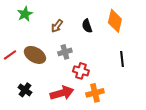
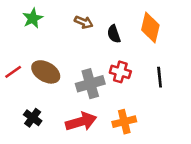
brown arrow: (57, 26) -> (84, 22), moved, turned -104
gray cross: (65, 52) -> (90, 84), moved, size x1.5
red cross: (81, 71) -> (120, 72), moved

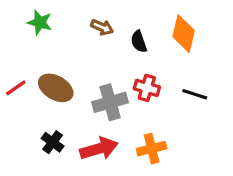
green star: (33, 18) -> (40, 22), turned -30
black line: (160, 77) -> (195, 94), turned -66
black cross: (33, 118) -> (53, 142), moved

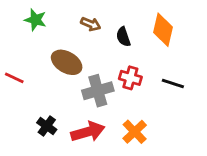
red line: (16, 88) -> (14, 78), turned 60
brown ellipse: (56, 88) -> (67, 62), moved
orange cross: (152, 149) -> (135, 132), turned -30

